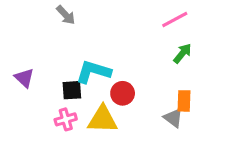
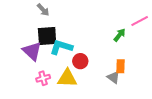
pink line: (175, 20) -> (140, 21), moved
purple triangle: (24, 78) -> (32, 51), moved, size x1.5
black square: (72, 90) -> (47, 36), moved, size x1.5

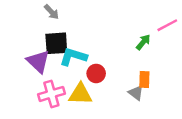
pink cross: (43, 78) -> (51, 94), size x1.5

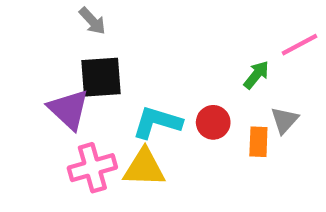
cyan L-shape: (73, 57) -> (157, 122), moved
red circle: (96, 73) -> (213, 122), moved
gray triangle: (136, 93) -> (284, 120), moved, turned 35

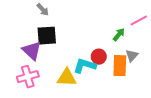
cyan L-shape: (157, 122) -> (85, 66), moved
orange rectangle: (258, 142) -> (120, 66), size x1.5
pink cross: (92, 168) -> (28, 77), moved

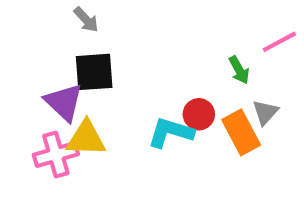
green arrow: (119, 35) -> (239, 70), turned 112
orange rectangle: (120, 66) -> (241, 132), turned -30
yellow triangle: (67, 78) -> (86, 138), moved

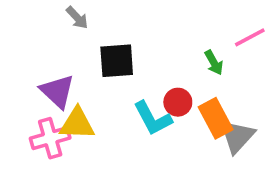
black square: (94, 72) -> (117, 61), moved
gray triangle: (265, 112) -> (237, 136), moved, size x1.5
cyan L-shape: (171, 132) -> (153, 118), turned -135

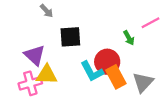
red circle: (178, 102) -> (107, 62), size x1.5
orange rectangle: (216, 118) -> (116, 77), moved

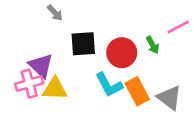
red circle: (107, 62) -> (122, 53), moved
gray triangle: (143, 82) -> (169, 98), turned -35
pink cross: (30, 83) -> (29, 84), moved

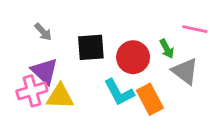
gray arrow: (55, 13) -> (43, 32), moved
pink line: (178, 27) -> (195, 29), turned 40
gray triangle: (169, 98) -> (185, 71), moved

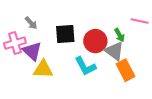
gray triangle: (185, 71) -> (114, 51), moved
pink cross: (32, 91) -> (15, 43), moved
orange rectangle: (150, 99) -> (126, 70), moved

